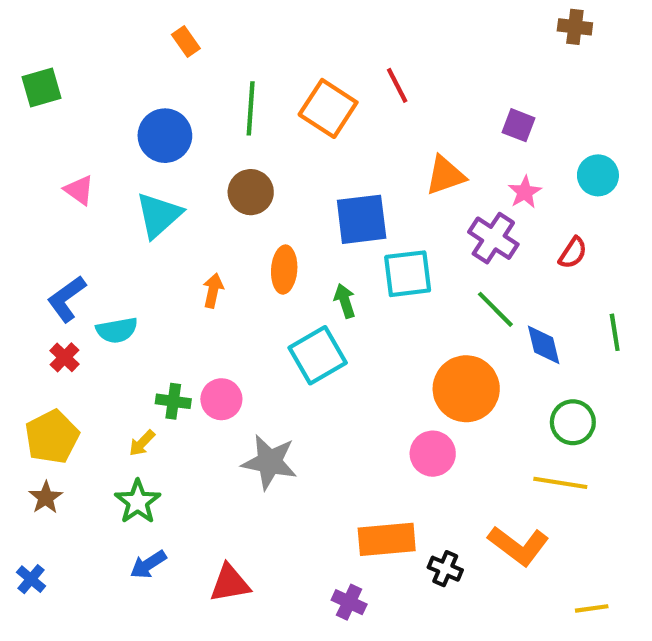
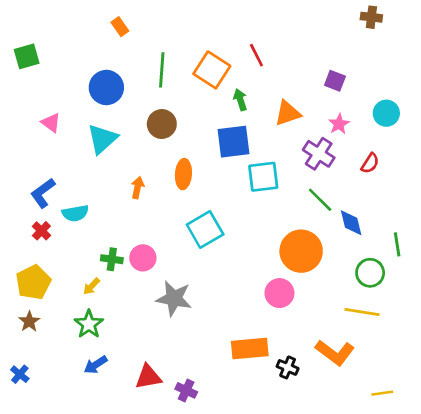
green arrow: (345, 301) -> (240, 100), moved
green line: (615, 332) -> (397, 244), moved
purple cross: (349, 602) -> (186, 390), moved

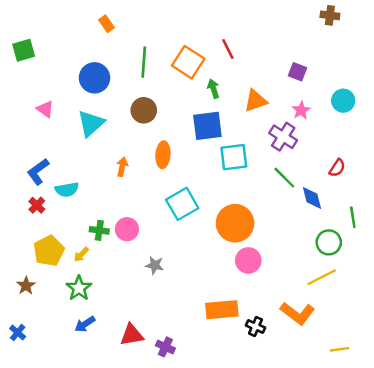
red semicircle: (370, 163) -> (337, 168), moved
orange circle: (301, 251) -> (235, 223), moved
yellow pentagon: (33, 282) -> (49, 251), moved
gray star: (174, 298) -> (155, 265), size x0.6
yellow line: (362, 312) -> (322, 277), turned -36

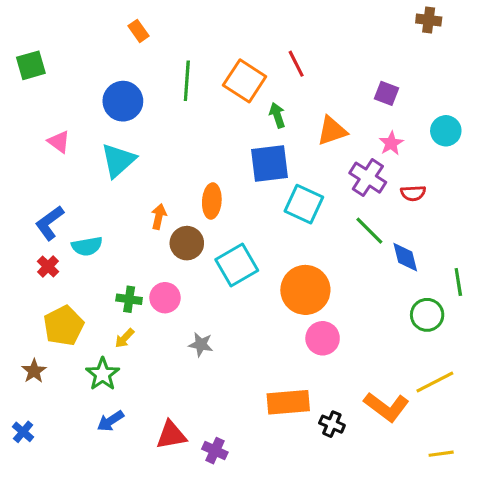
brown circle: (144, 110) -> (187, 243), moved
cyan square: (234, 157) -> (304, 204), turned 32
red semicircle: (337, 168) -> (413, 193), moved, turned 54
yellow arrow: (81, 254) -> (124, 338), moved
yellow line: (322, 277) -> (435, 382), moved

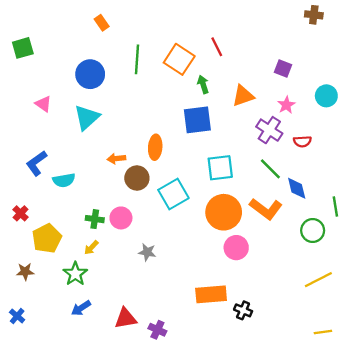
cyan square: (304, 204) -> (220, 168), moved, turned -32
orange arrow: (159, 217) -> (116, 159), turned -108
red cross: (48, 267) -> (21, 213), moved
brown star: (34, 371) -> (25, 272), turned 30
orange L-shape: (387, 407) -> (266, 209), moved

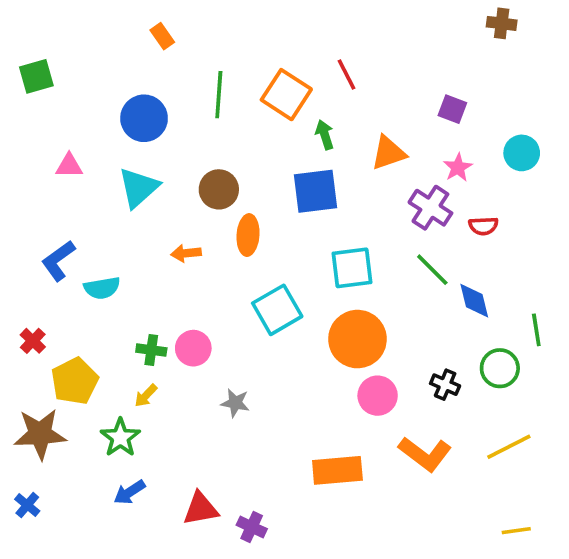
pink triangle: (43, 104) -> (69, 166), turned -36
brown circle: (137, 178) -> (219, 189), moved
orange L-shape: (266, 209) -> (425, 454), moved
brown star: (25, 272) -> (40, 434), size x1.8
black cross: (243, 310) -> (445, 385), moved

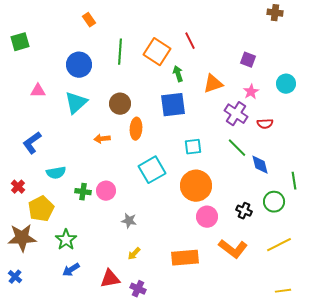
cyan square: (352, 268) -> (193, 147), size x0.7
cyan semicircle: (102, 288) -> (56, 173), moved
yellow arrow: (146, 396) -> (134, 254), moved

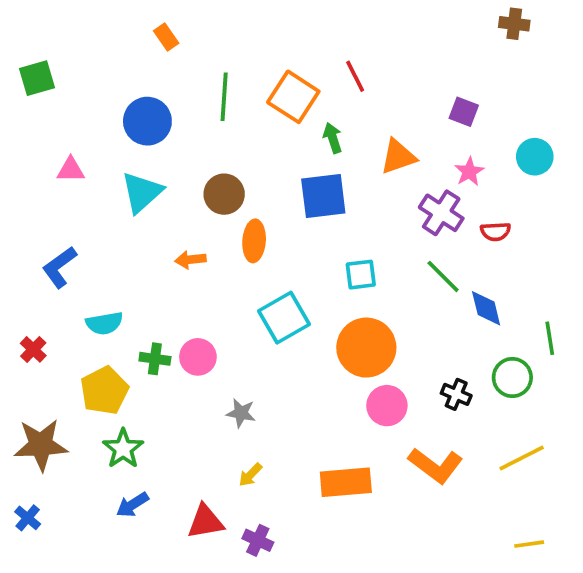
yellow pentagon: (41, 209) -> (104, 391), moved

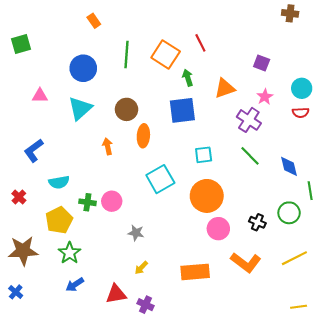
red semicircle: (495, 232) -> (301, 113), moved
orange arrow: (190, 260) -> (108, 146), turned 84
blue diamond: (486, 308) -> (289, 166), moved

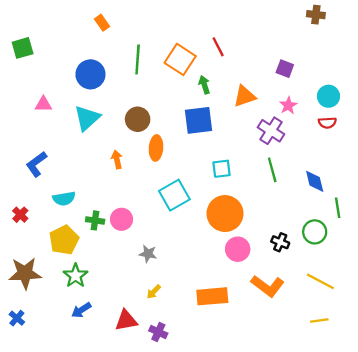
green line: (250, 156) -> (272, 170), turned 30
yellow line: (294, 258) -> (320, 281), turned 55
yellow line: (299, 307) -> (319, 320), moved

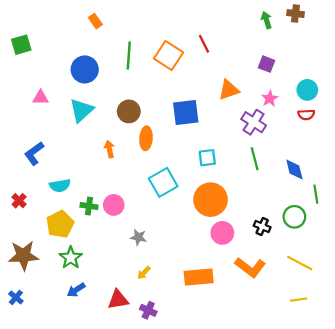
green arrow: (204, 85) -> (266, 20), moved

